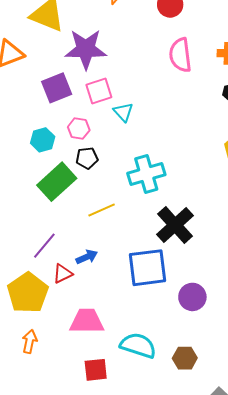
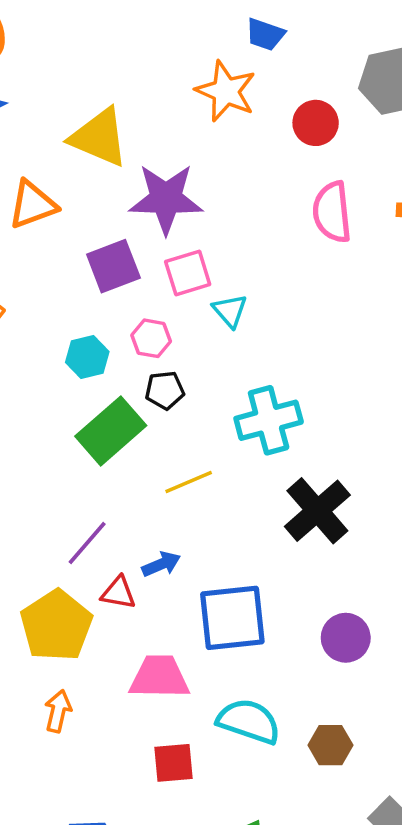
blue square: (147, 268) -> (232, 618), moved
red triangle: (63, 274) -> (118, 593), turned 35

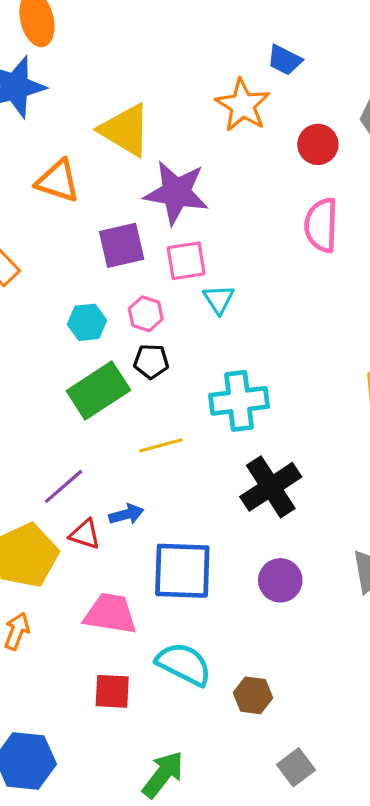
orange triangle: (32, 205) -> (58, 181), turned 30
purple circle: (346, 638) -> (280, 580), moved

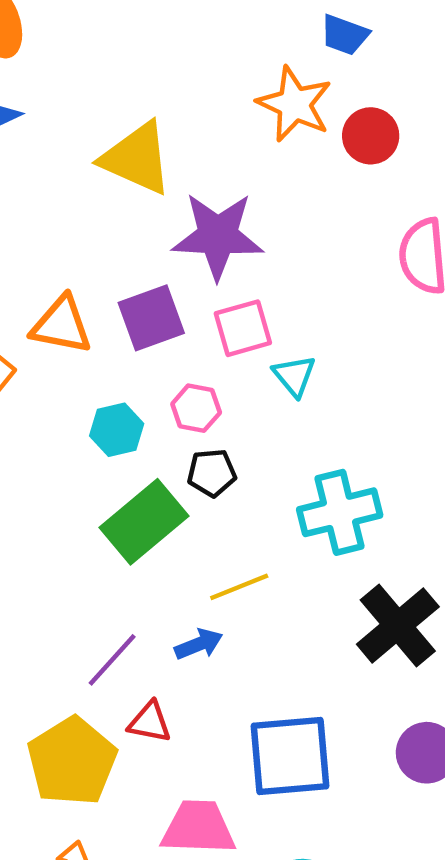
red circle: (318, 144) -> (371, 136), moved
orange triangle: (58, 181) -> (61, 325), moved
blue arrow: (126, 514) -> (199, 644), moved

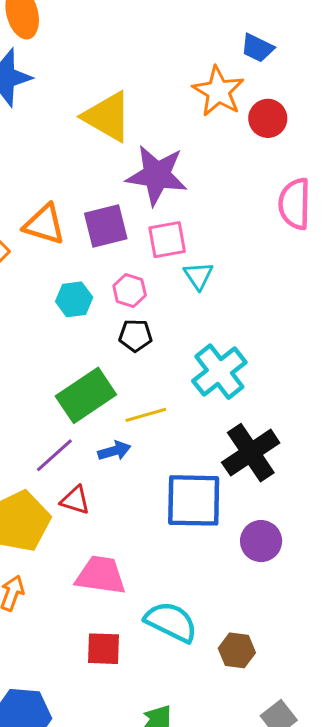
cyan cross: (340, 512) -> (219, 372), turned -30
green rectangle: (144, 522) -> (86, 395), moved
blue square: (290, 756) -> (194, 500), moved

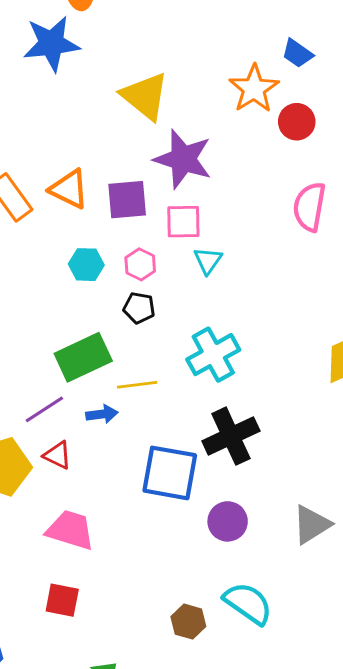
cyan semicircle: (171, 622) -> (248, 603), moved

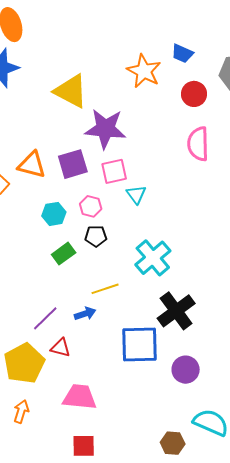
blue trapezoid: (297, 53) -> (182, 53), moved
red circle: (297, 122) -> (194, 94), moved
green rectangle: (83, 357) -> (64, 254), moved, size x0.6

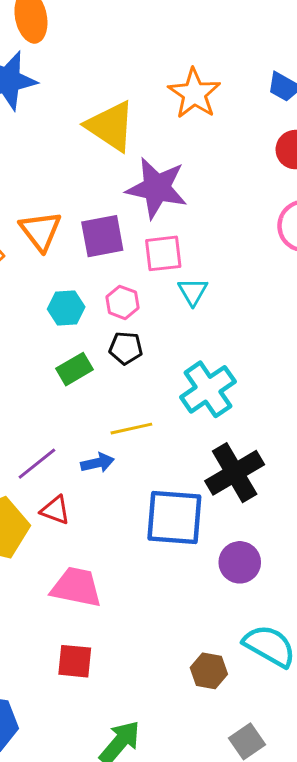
orange star: (144, 71) -> (194, 93), moved
orange triangle: (32, 165) -> (41, 231), turned 32

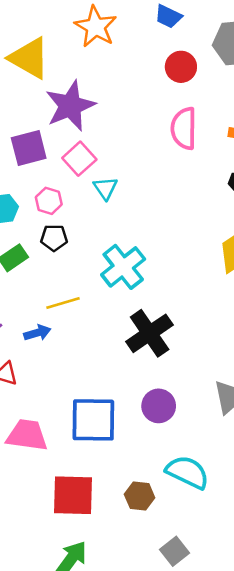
purple star: (157, 188) -> (70, 106), turned -30
pink square: (163, 253) -> (79, 159), turned -32
blue square: (174, 517) -> (93, 420), moved
red square: (75, 661) -> (73, 495), moved, size x1.5

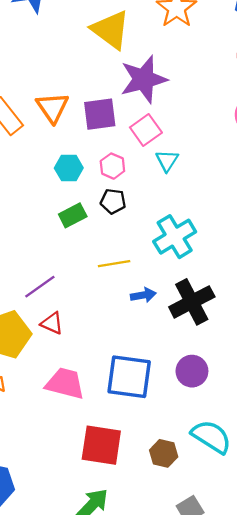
blue arrow: (37, 333) -> (143, 295), moved

